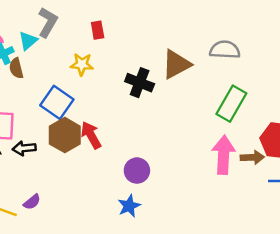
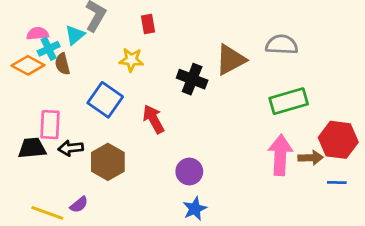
green rectangle: (231, 104) -> (289, 101), turned 44
brown hexagon: (65, 135) -> (108, 162), moved
red arrow: (91, 135) -> (153, 119), moved
blue star: (129, 206) -> (195, 209), moved

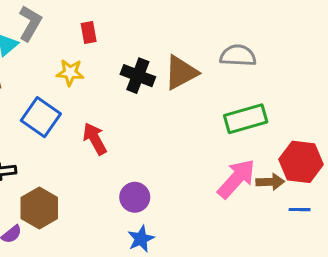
black cross: (192, 79) -> (138, 76), moved
pink arrow: (280, 155) -> (236, 179), turned 39
brown hexagon: (108, 162) -> (39, 208), moved

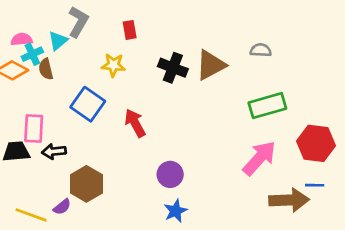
gray semicircle: (238, 56) -> (261, 50), size x0.7
brown arrow: (270, 182) -> (289, 200), moved, size x1.6

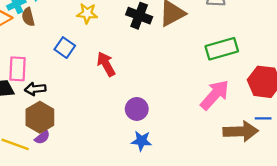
blue square: (88, 104) -> (65, 48), size x0.7
brown hexagon: (86, 184) -> (40, 117), moved
blue star: (176, 211) -> (141, 141), turned 30

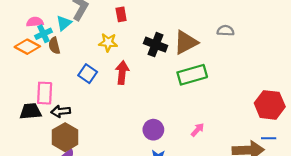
green rectangle: (222, 49) -> (192, 75), moved
red arrow: (106, 64) -> (122, 73), moved, turned 35
pink arrow: (215, 95) -> (198, 130), moved, size x0.5

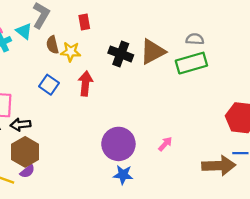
cyan triangle: (64, 23) -> (24, 31), turned -42
brown semicircle: (54, 46) -> (52, 45), moved
green rectangle: (192, 75) -> (191, 63), moved
purple circle: (153, 130) -> (118, 144), size x1.5

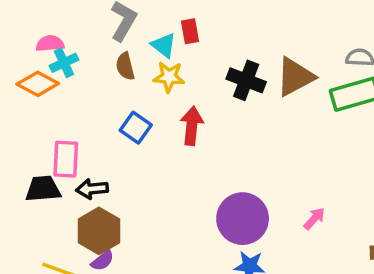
cyan triangle: (24, 31) -> (164, 45), moved
brown semicircle: (52, 45) -> (125, 66), moved

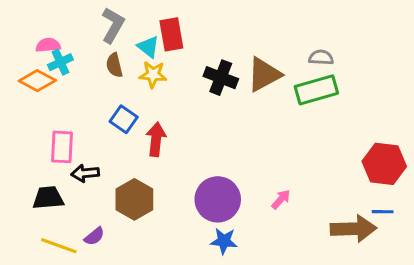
red rectangle: (190, 31) -> (171, 34), size x1.5
red arrow: (192, 126) -> (156, 139), moved
black trapezoid: (43, 189) -> (48, 198), moved
brown hexagon: (99, 231) -> (134, 199), moved

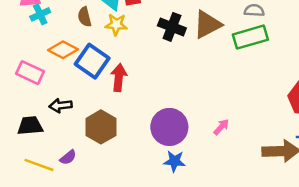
orange diamond: (37, 81) -> (63, 50), moved
blue square: (124, 119) -> (92, 61), size x1.5
pink rectangle: (62, 147) -> (30, 73), moved, turned -68

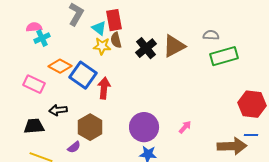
brown semicircle: (85, 17) -> (116, 40), moved
black cross: (172, 27) -> (146, 48), turned 30
green rectangle: (250, 37) -> (224, 56), moved
purple semicircle: (68, 157) -> (74, 147), moved

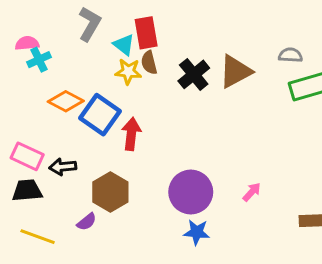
pink rectangle: (34, 84) -> (27, 156), moved

